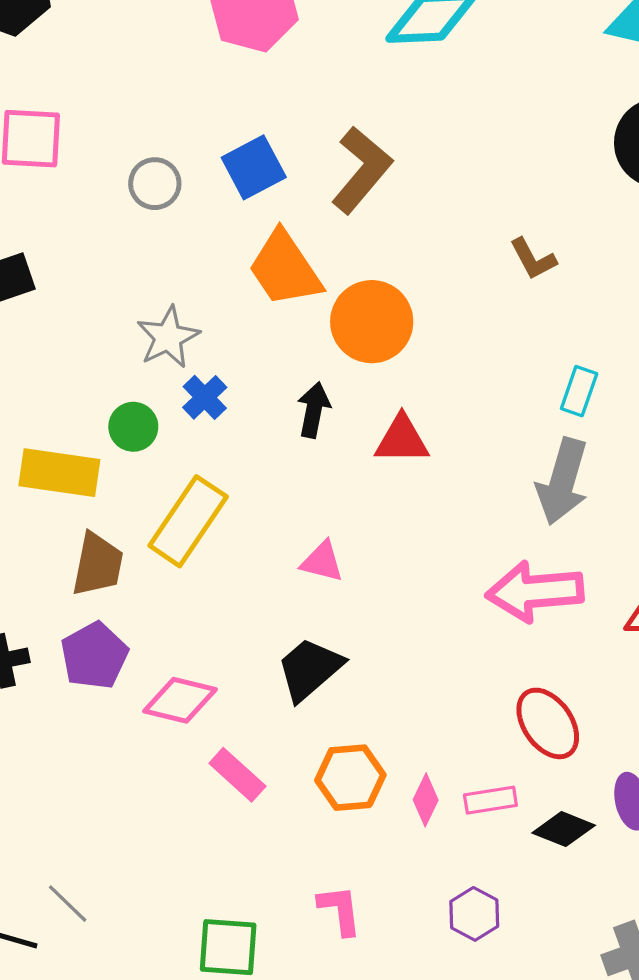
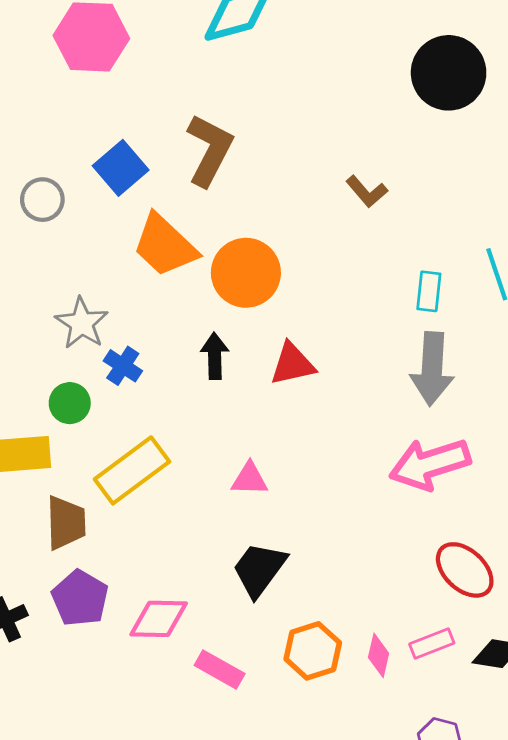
yellow rectangle: (188, 521) -> (132, 470), turned 32

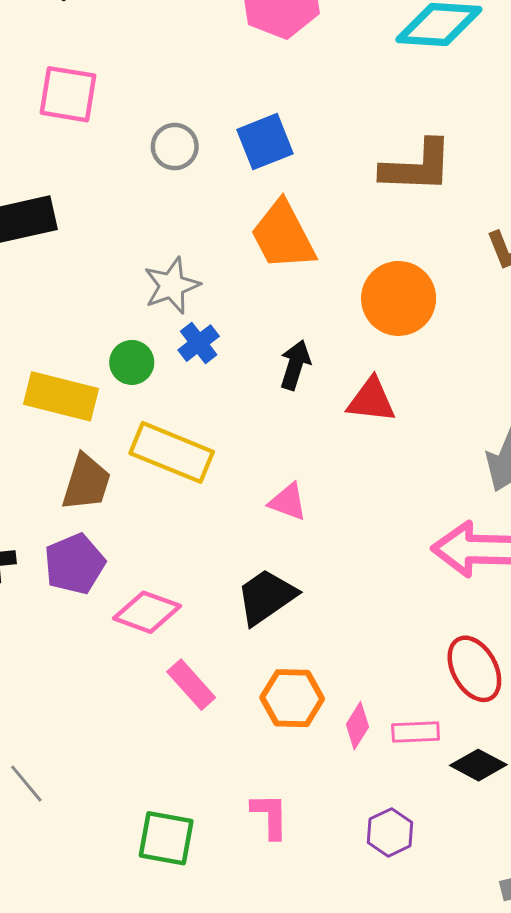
brown L-shape: (210, 150) -> (417, 167), moved, turned 46
orange circle: (246, 273) -> (399, 298), moved
yellow rectangle: (132, 470) -> (172, 452), turned 40

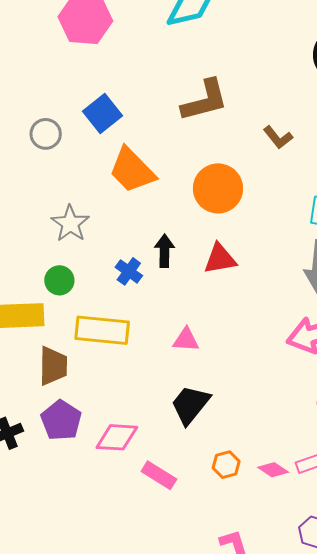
blue cross: (199, 343) -> (129, 271), moved
orange hexagon: (292, 698) -> (226, 465), size x0.7
pink diamond: (357, 726) -> (273, 470), turned -72

